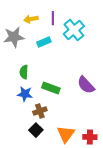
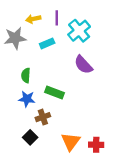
purple semicircle: (86, 85) -> (83, 65), moved
black square: (36, 130) -> (30, 137), moved

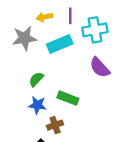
cyan cross: (79, 31) -> (95, 30), turned 30
cyan rectangle: (47, 43) -> (60, 44), size x1.5
green semicircle: (26, 75) -> (36, 79), turned 40

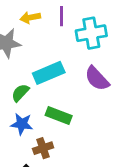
cyan rectangle: (60, 44) -> (49, 73), moved

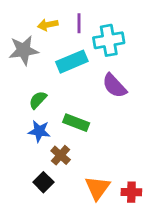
cyan rectangle: (49, 73) -> (72, 62), moved
brown cross: (43, 148) -> (61, 155), turned -30

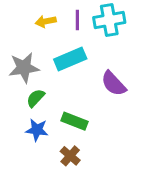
cyan cross: (109, 40) -> (109, 20), moved
gray star: (24, 50) -> (24, 68), moved
brown cross: (61, 155) -> (70, 156), moved

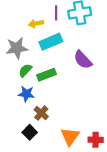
yellow arrow: (46, 21) -> (36, 24), moved
green rectangle: (75, 121) -> (47, 75), moved, turned -42
brown cross: (70, 156) -> (41, 113), moved

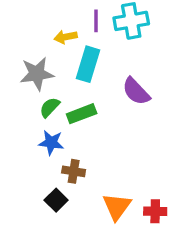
cyan rectangle: (51, 42) -> (88, 64), turned -50
brown cross: (41, 113) -> (74, 171), turned -32

